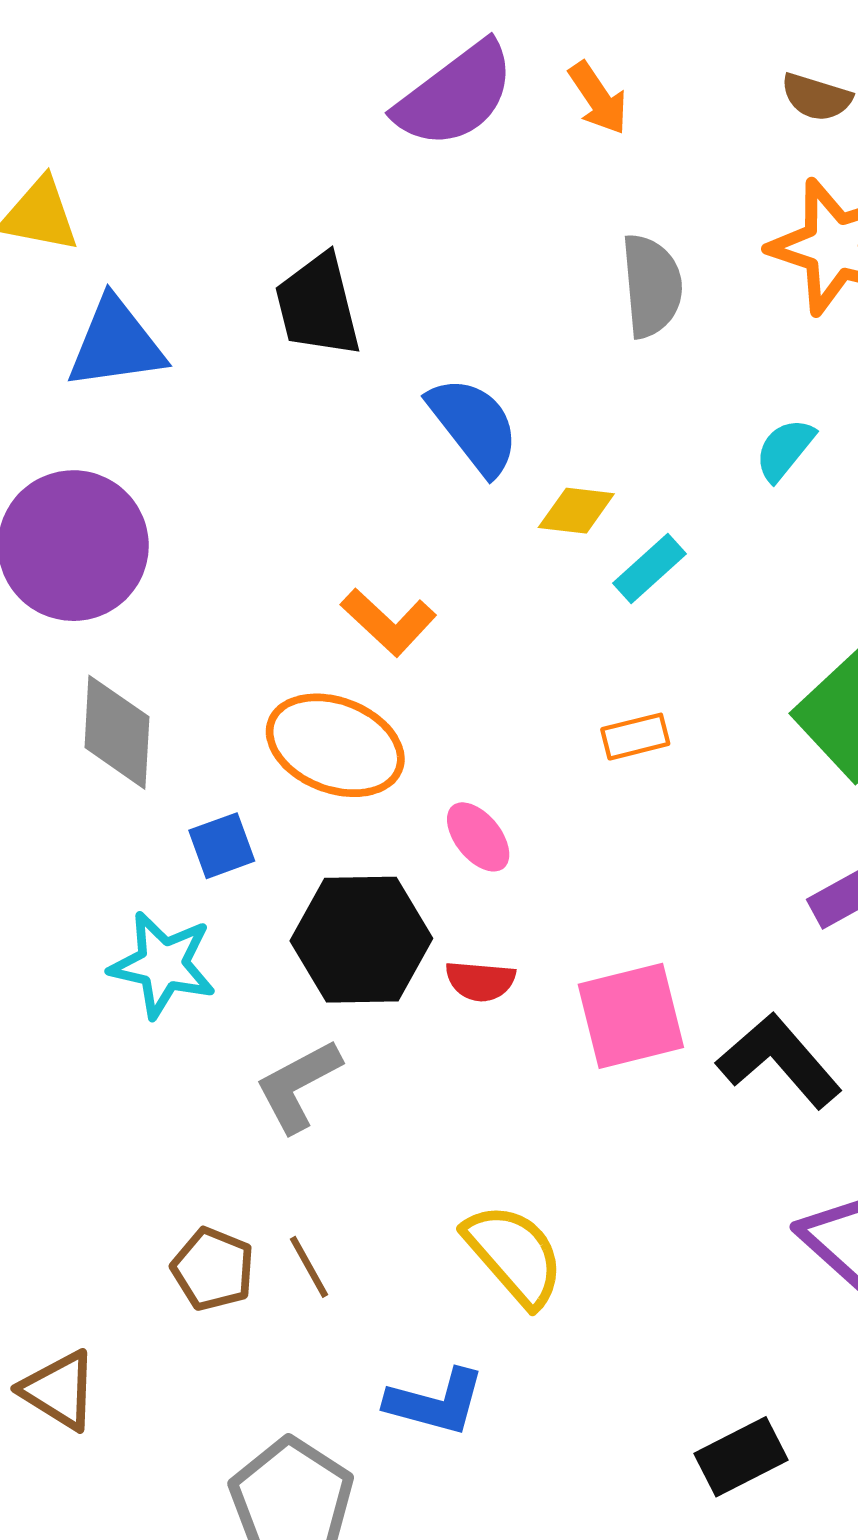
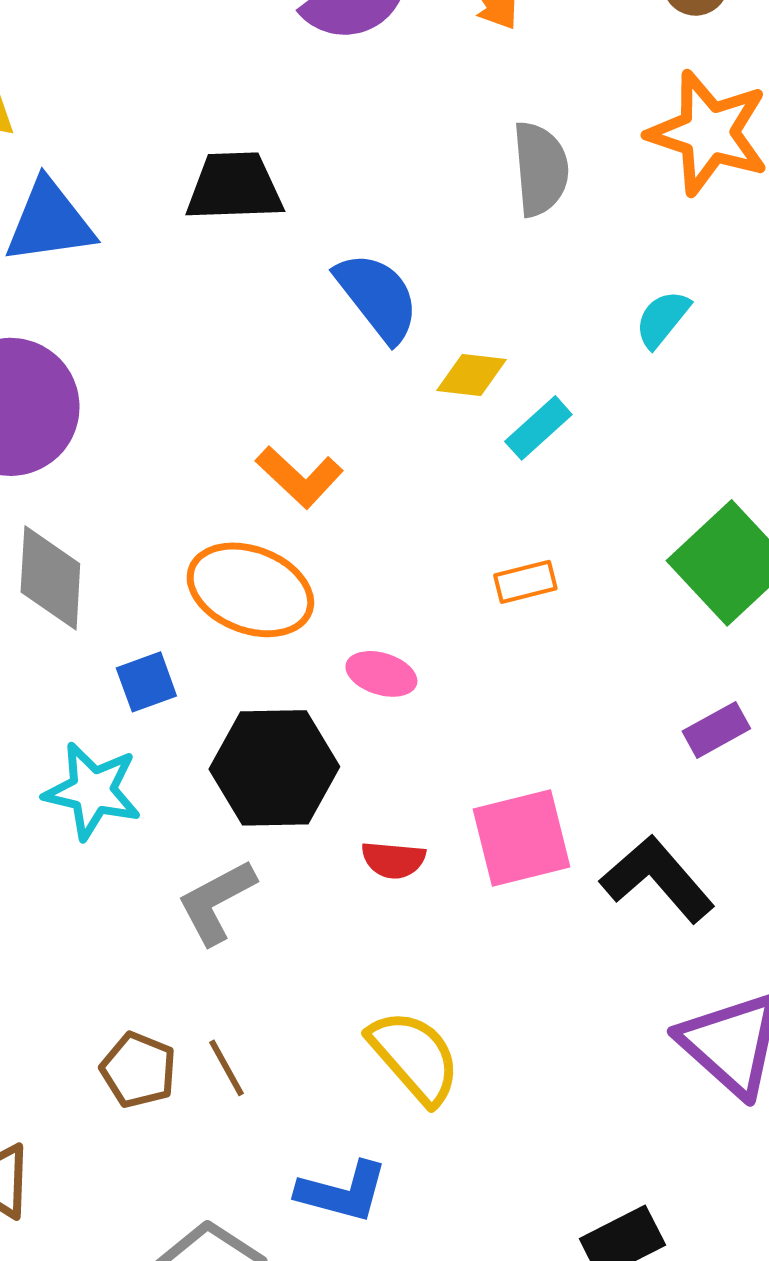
black trapezoid: (318, 306) -> (234, 187), turned 102
pink ellipse: (478, 837) -> (381, 674), turned -34
red semicircle: (480, 981) -> (393, 860), moved

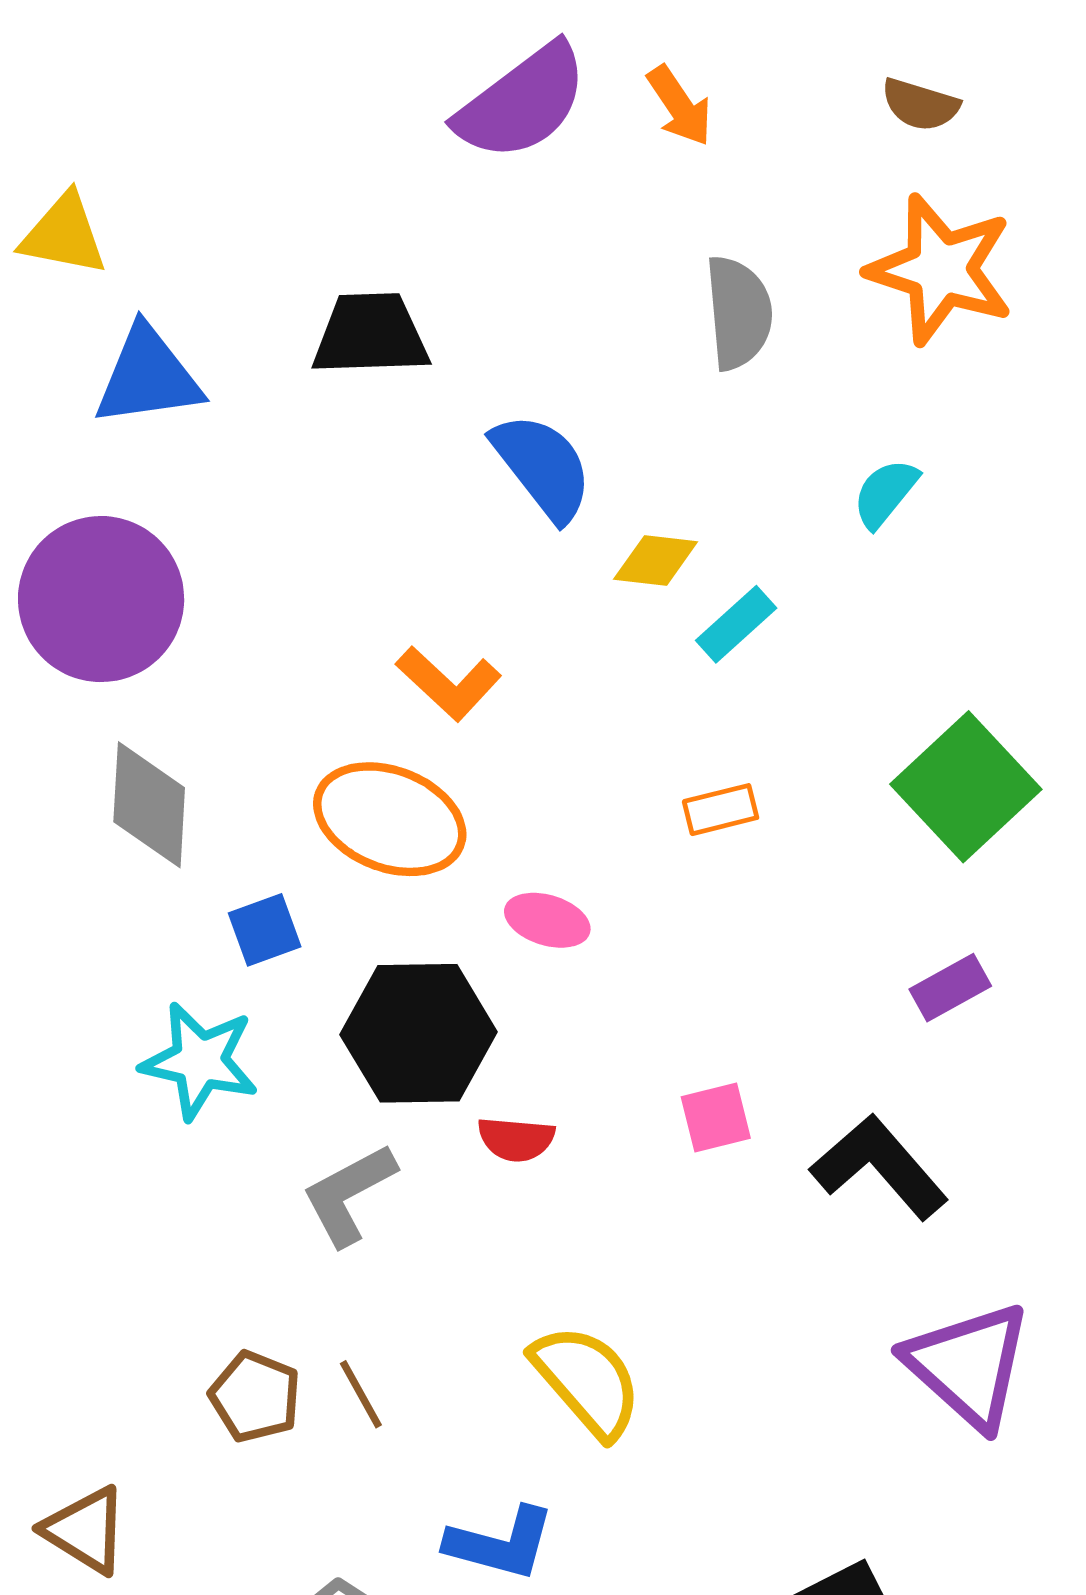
pink square: (521, 838) -> (716, 1117), size x0.6
red semicircle: (393, 860) -> (516, 1139), moved

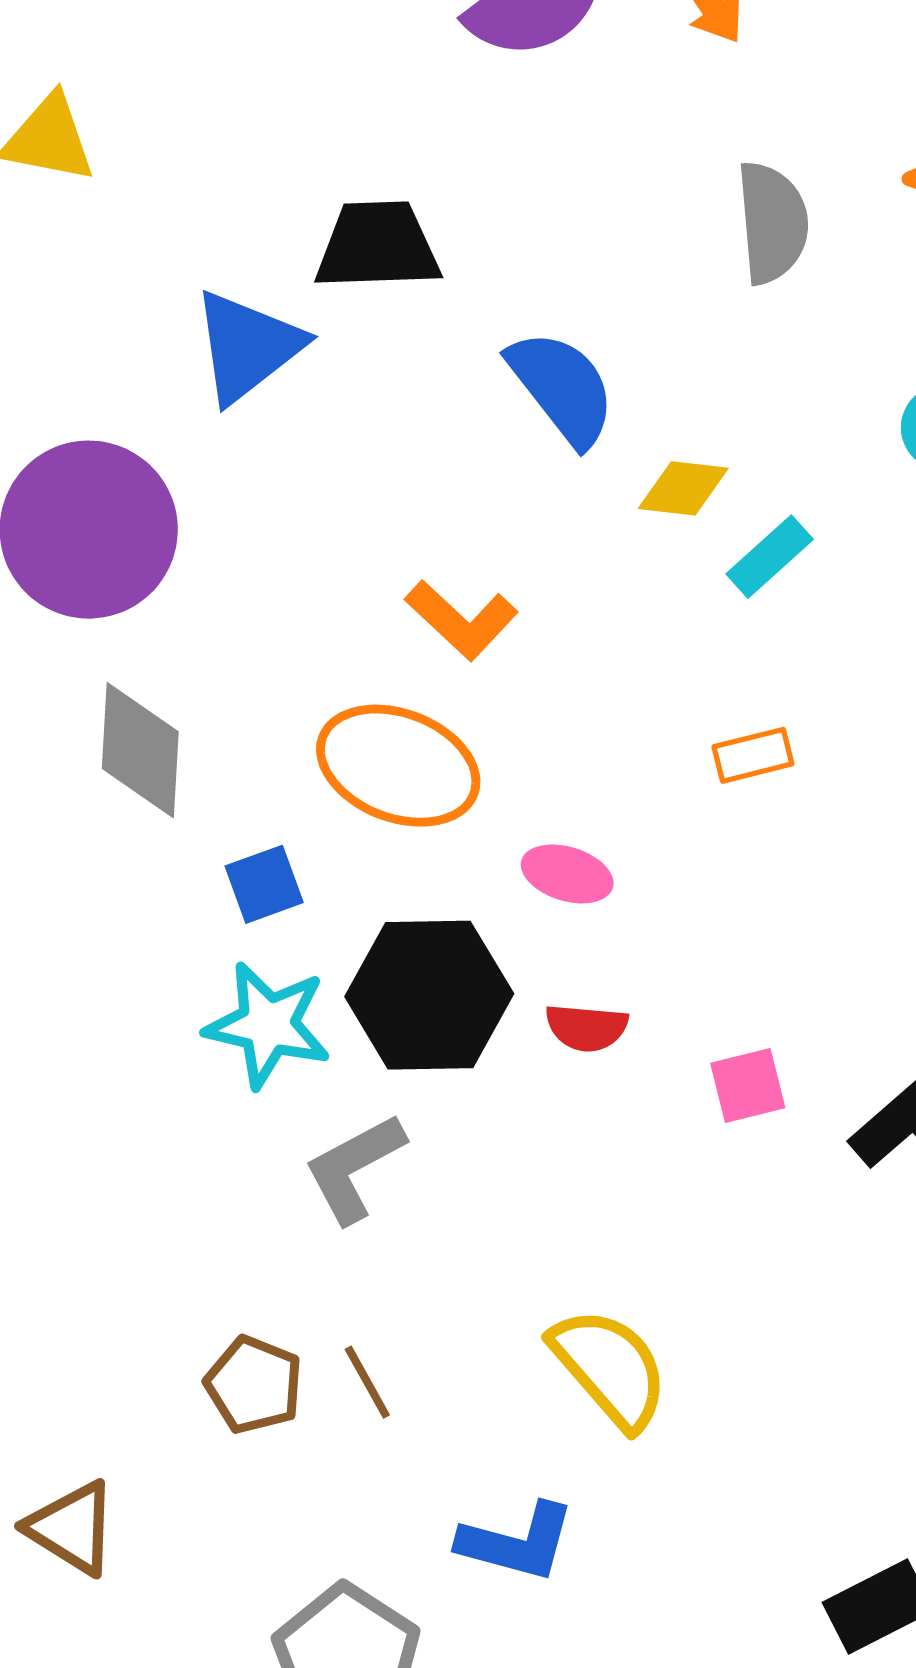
blue triangle: (148, 377) -> (247, 346), moved, turned -30
cyan star: (200, 1061) -> (268, 1025), moved
red semicircle: (516, 1139) -> (587, 1027), moved

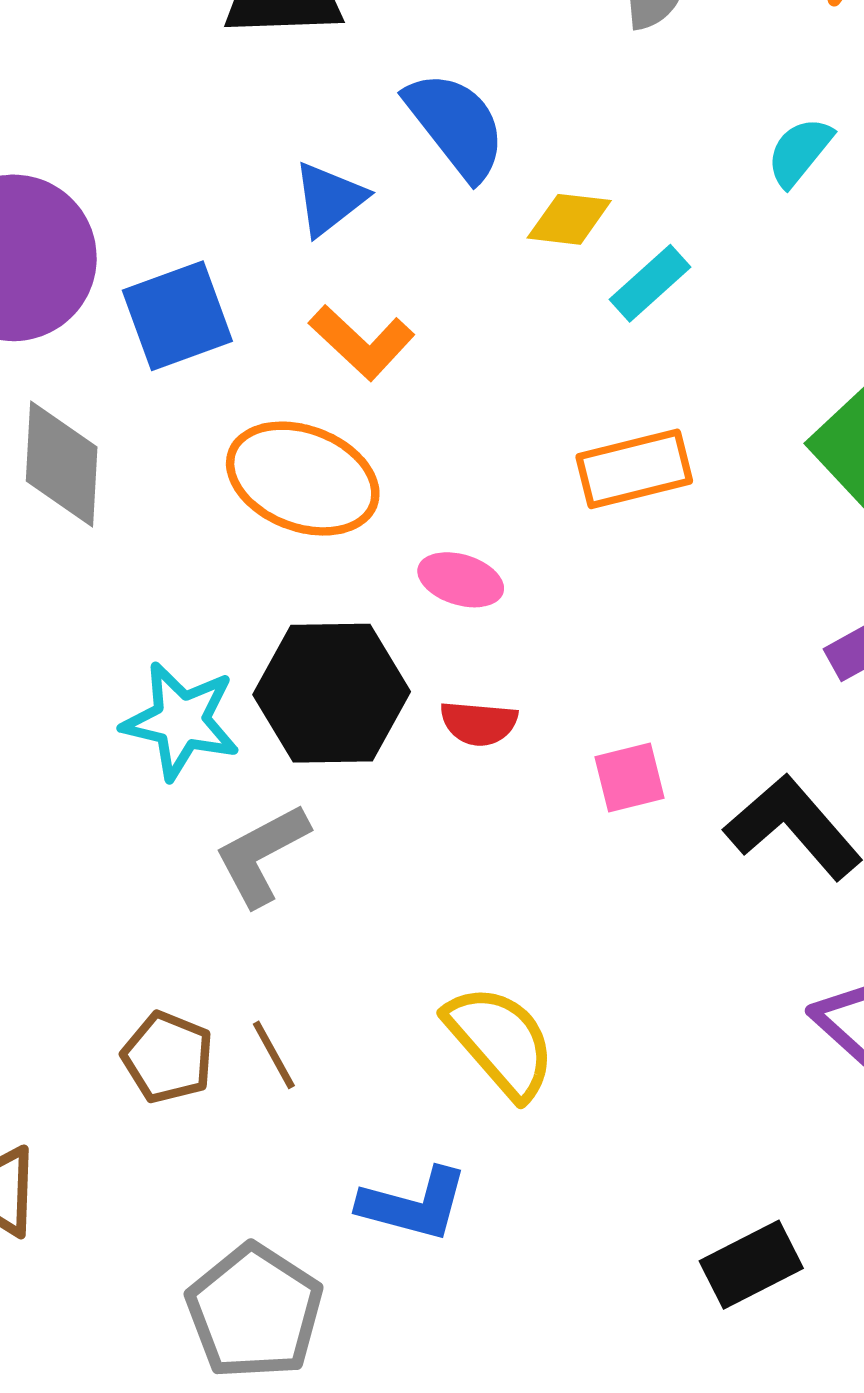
blue triangle: (247, 346) -> (329, 199), moved, size x0.7
orange rectangle: (753, 755) -> (634, 469), size x1.5
blue square: (264, 884) -> (177, 316), moved, size x1.5

